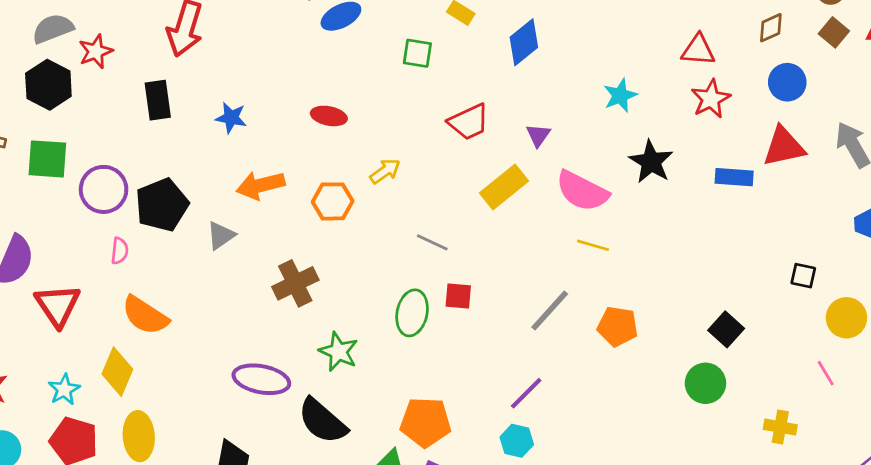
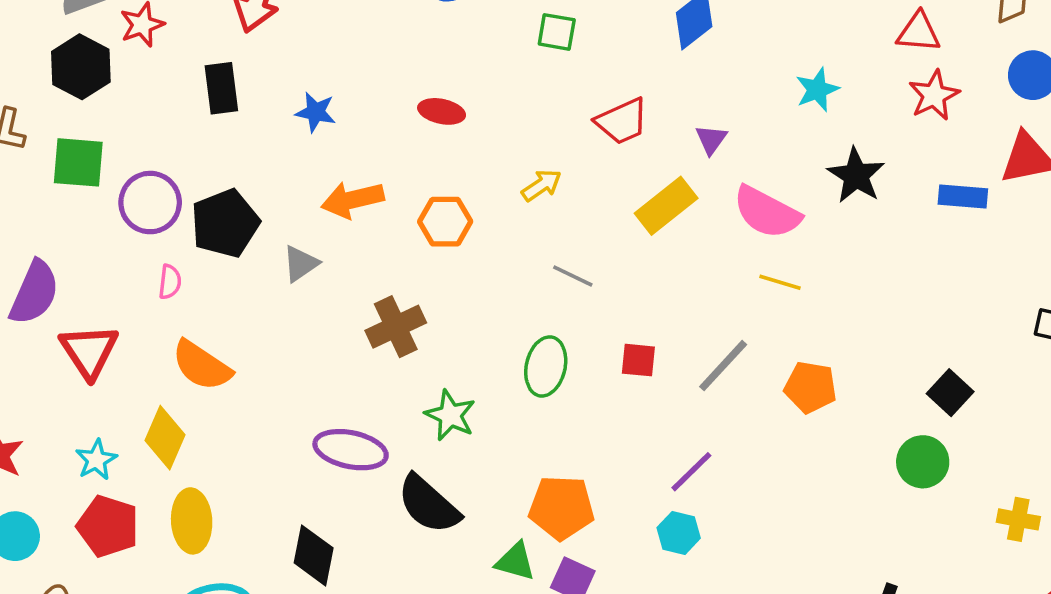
yellow arrow: (385, 171) -> (541, 185), moved
red square: (458, 296) -> (638, 360), moved

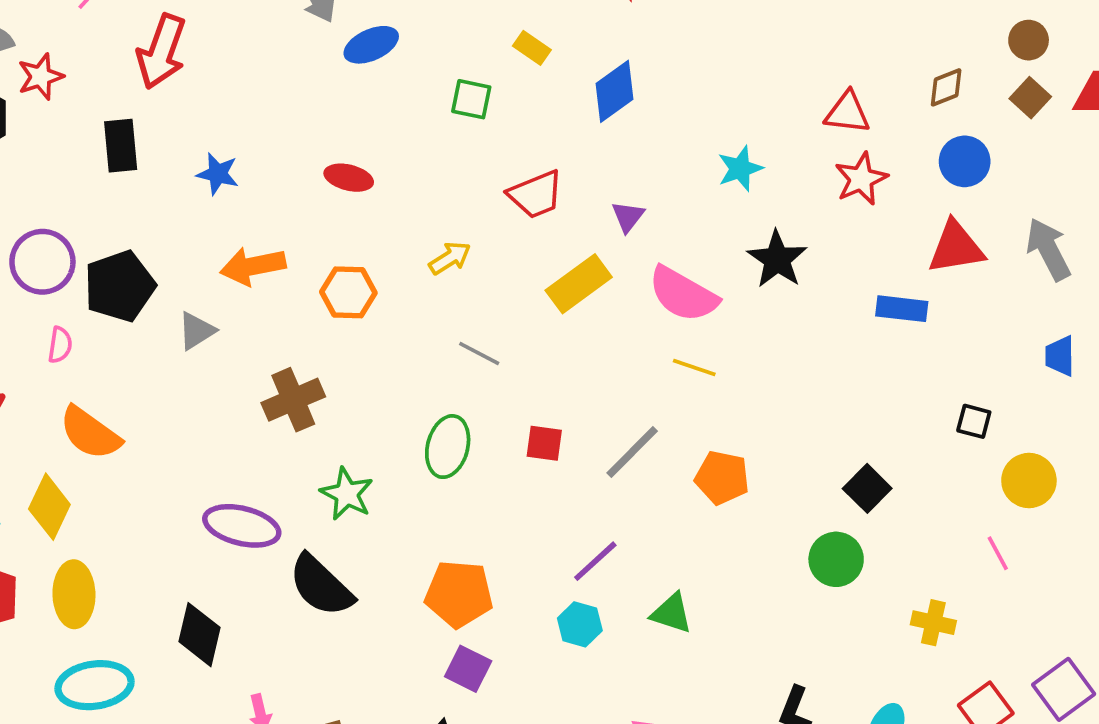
blue rectangle: (963, 197) -> (902, 309), moved
green triangle: (515, 561) -> (672, 613), moved

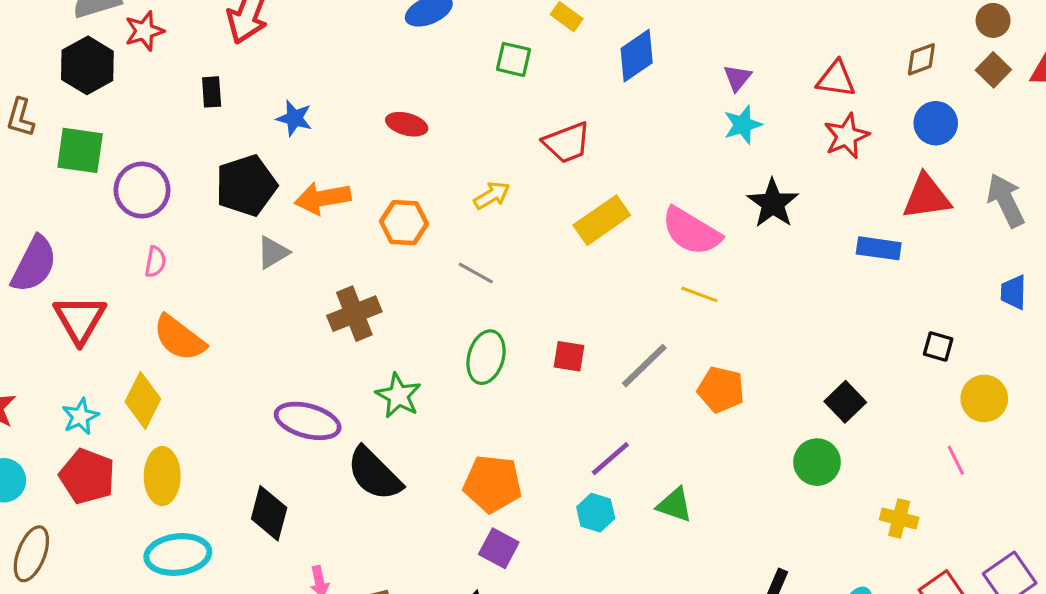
black rectangle: (121, 146) -> (212, 92), size x0.7
purple triangle: (628, 217) -> (737, 78), moved
black pentagon: (120, 286) -> (246, 185), moved
gray line: (479, 353) -> (476, 273), moved

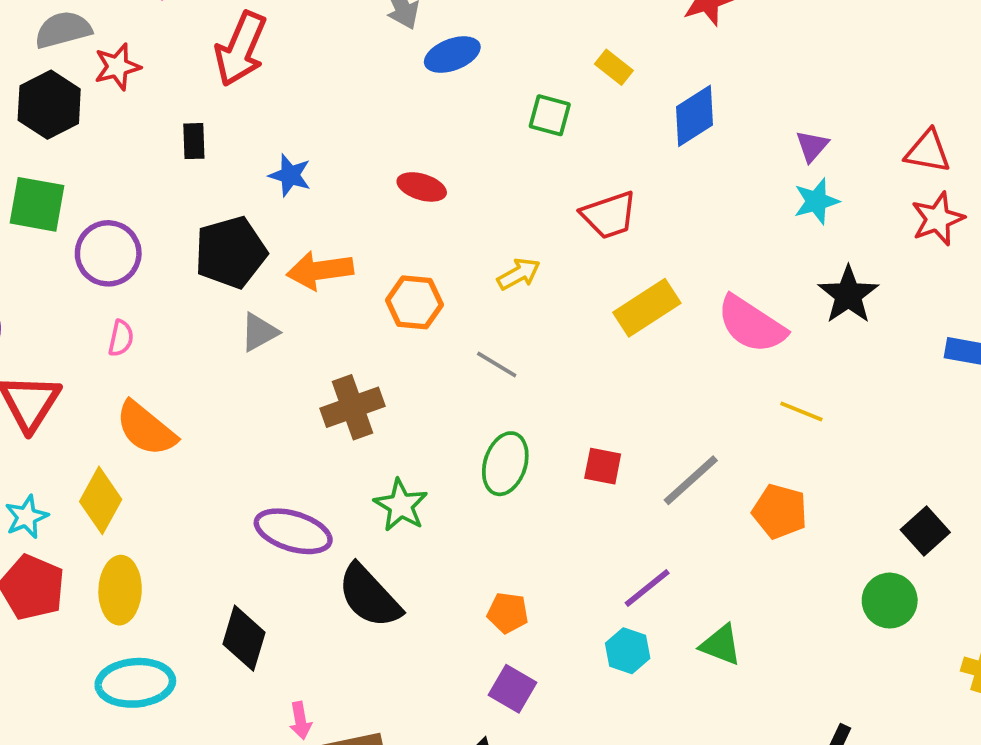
yellow line: (699, 294) -> (801, 411), moved
orange pentagon: (493, 484) -> (508, 613), size x0.6

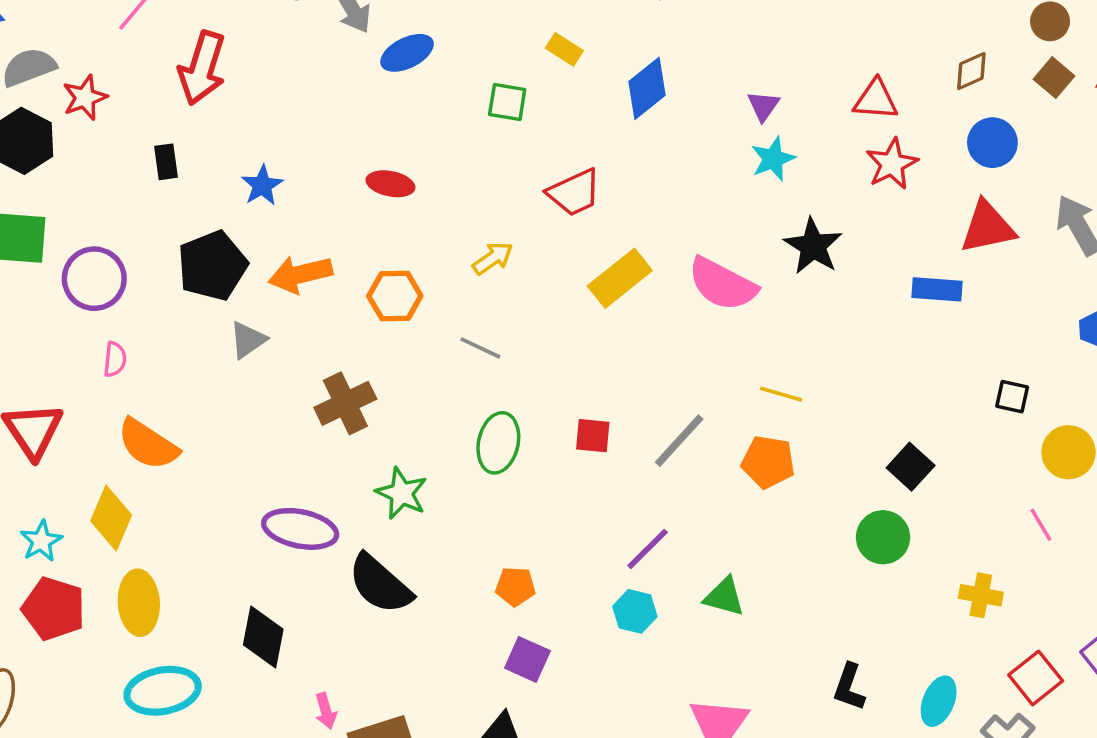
blue star: (290, 175) -> (262, 185), turned 30
yellow line: (801, 411) -> (781, 394), moved

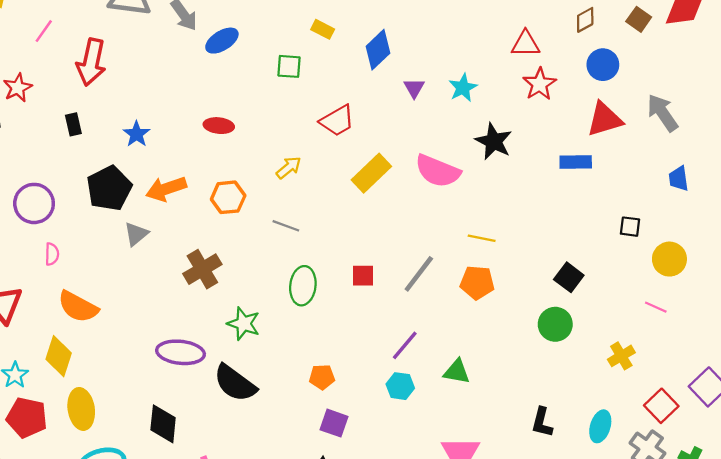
purple triangle: (763, 106) -> (414, 88), moved
pink line: (1041, 525) -> (656, 307), turned -30
yellow cross: (981, 595) -> (621, 356), turned -36

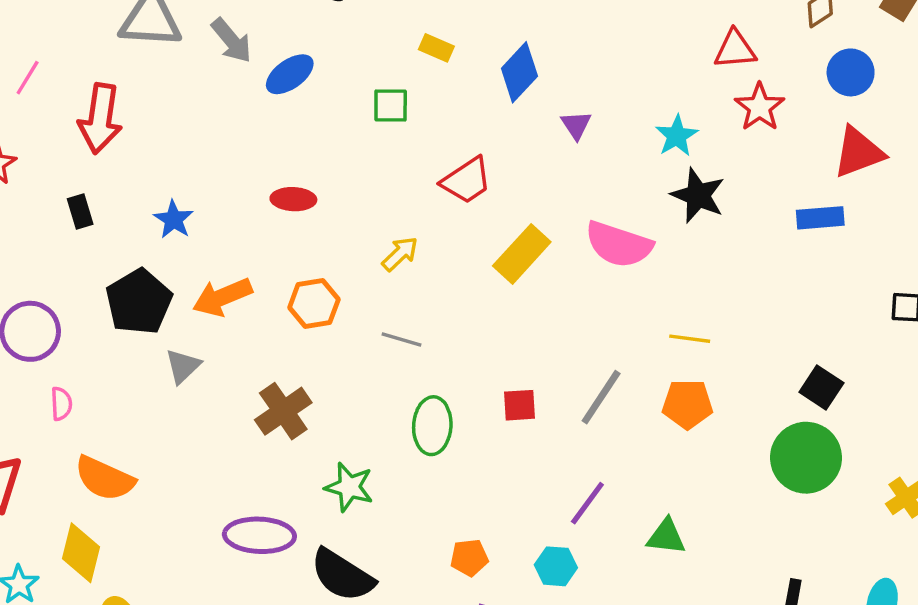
cyan star: (463, 88) -> (677, 136), moved
green circle: (555, 324) -> (806, 458), size x1.4
cyan hexagon: (400, 386) -> (556, 566), moved

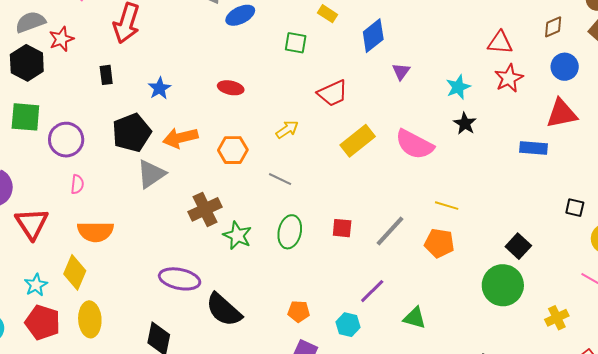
black star: (698, 195) -> (465, 124), size x0.7
gray triangle: (183, 366) -> (151, 174), size x1.4
orange semicircle: (105, 478) -> (95, 232), turned -33
green star: (349, 487) -> (237, 235), moved

